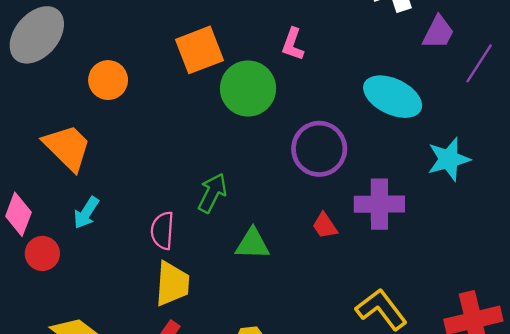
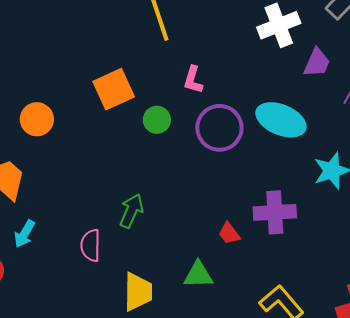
green circle: (248, 89) -> (157, 120), size x0.6
purple circle: (319, 149) -> (219, 128), moved
green triangle: (252, 244) -> (198, 275), moved
yellow trapezoid: (172, 284) -> (138, 292), moved

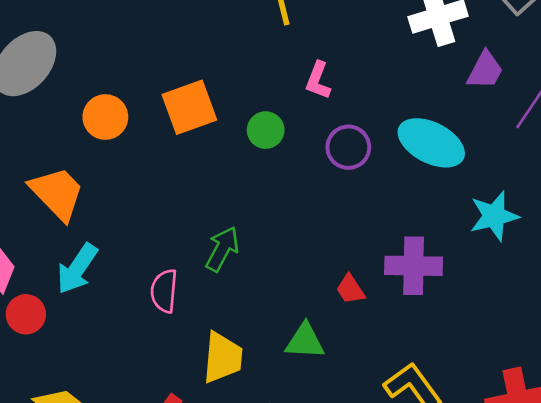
orange square: (114, 89) -> (189, 107), moved
purple circle: (219, 128) -> (348, 147), size x0.7
cyan arrow: (24, 234) -> (77, 269), size x1.4

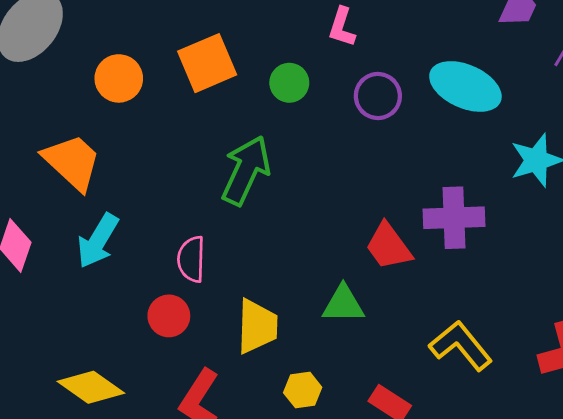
green arrow: (222, 249) -> (246, 170), moved, size x1.4
red trapezoid: (350, 289) -> (388, 246), size x1.5
red circle: (26, 314) -> (169, 316), moved

